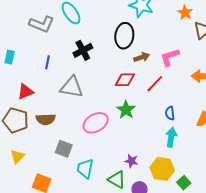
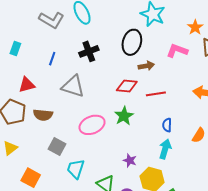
pink L-shape: (170, 57) -> (177, 51), moved, turned 30
red line: (155, 84) -> (156, 94), turned 30
purple star: (131, 161) -> (130, 160), moved

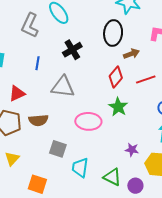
gray L-shape: (51, 20) -> (30, 25), turned 95
red diamond: (127, 86) -> (116, 77), turned -45
pink ellipse: (92, 125) -> (88, 121), turned 35

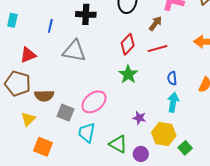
black cross: (72, 50) -> (86, 14), turned 30
brown arrow: (131, 54) -> (155, 23), moved, turned -35
brown semicircle: (38, 120) -> (44, 96), moved
pink ellipse: (88, 121) -> (94, 102), moved, turned -45
yellow triangle: (12, 159) -> (28, 119), moved

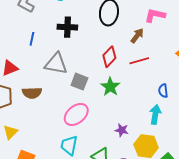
blue semicircle: (172, 78) -> (163, 91), moved
brown semicircle: (44, 96) -> (32, 93), moved
gray square: (65, 113) -> (79, 82), moved

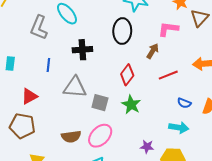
red line: (139, 61) -> (168, 75), moved
blue semicircle: (163, 91) -> (184, 103), turned -56
brown semicircle: (32, 93) -> (71, 137), moved
cyan arrow: (155, 114) -> (179, 127), turned 96

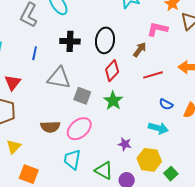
black ellipse: (122, 31) -> (105, 40), moved
red triangle: (29, 96) -> (13, 83), turned -30

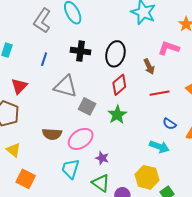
brown arrow: (140, 50) -> (149, 67), turned 112
purple star: (125, 144) -> (102, 158), moved
yellow triangle: (14, 147) -> (13, 150), turned -42

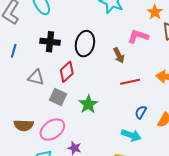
red diamond: (119, 85) -> (67, 72), moved
gray triangle: (66, 86) -> (36, 77), size x0.7
blue semicircle: (169, 124) -> (141, 112), turned 88

